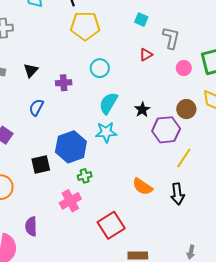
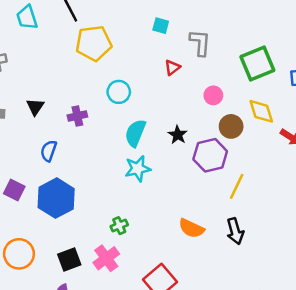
pink circle: (184, 68) -> (213, 95), moved
blue hexagon: (71, 147) -> (56, 198), moved
black square: (41, 165) -> (69, 259), moved

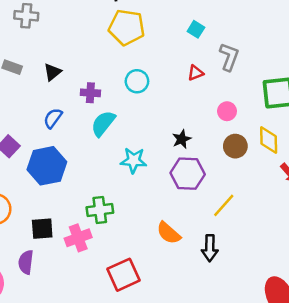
cyan semicircle: (135, 133) -> (103, 123), moved
purple hexagon: (210, 155) -> (188, 174), moved
green cross: (119, 226) -> (100, 210), size x1.5

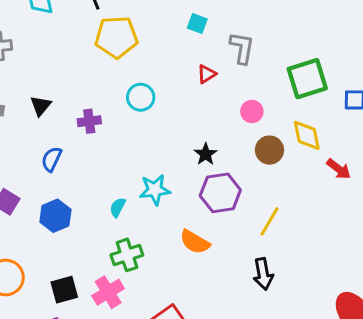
cyan semicircle: (103, 123) -> (118, 207), moved, size x0.6
blue hexagon: (47, 166) -> (55, 216), size x0.7
orange semicircle: (169, 233) -> (195, 242), moved

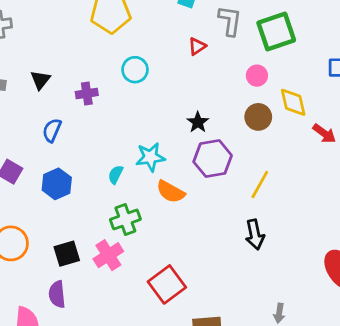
green square: (307, 79) -> (276, 32), moved
pink circle: (252, 111) -> (257, 76), moved
orange semicircle: (195, 242) -> (171, 192), moved

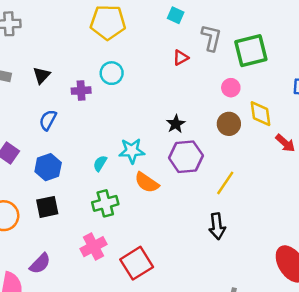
cyan circle: (135, 70) -> (112, 73), moved
black square: (67, 254) -> (47, 207), moved
pink cross: (108, 255) -> (94, 247), moved
purple semicircle: (57, 294) -> (40, 264), turned -135

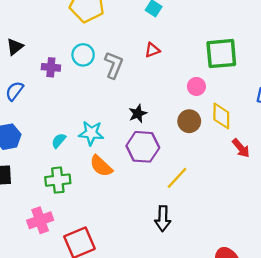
gray L-shape: (211, 38) -> (114, 65), moved

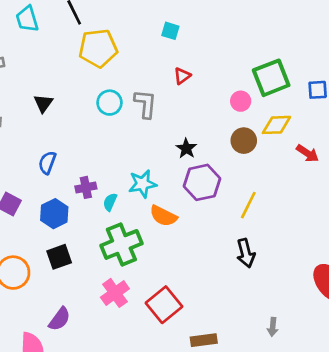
black triangle: (15, 47) -> (43, 103), moved
green square: (221, 54) -> (271, 78), moved
purple cross: (51, 67) -> (86, 187), moved
yellow diamond: (221, 116) -> (276, 125), turned -76
green cross: (58, 180) -> (121, 244), size x1.4

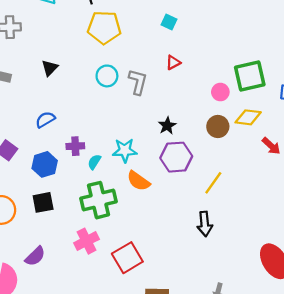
blue semicircle: (47, 163) -> (45, 120), turned 30

